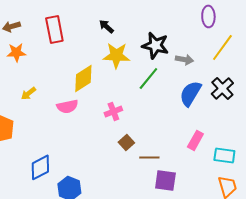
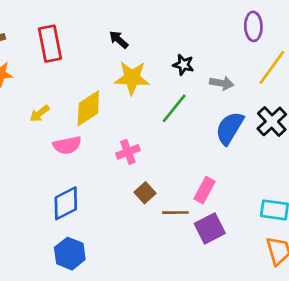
black star: (155, 45) -> (183, 65), size x0.6
yellow arrow: (28, 93) -> (39, 114), moved
pink rectangle: (195, 140) -> (204, 190), moved
blue diamond: (40, 167) -> (66, 203), moved
purple square: (165, 180) -> (210, 228), moved, turned -35

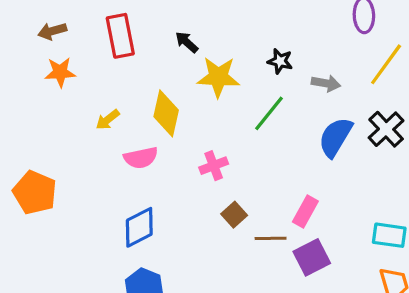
black arrow: (119, 40) -> (187, 42), moved
yellow diamond: (88, 108) -> (166, 113), turned -45

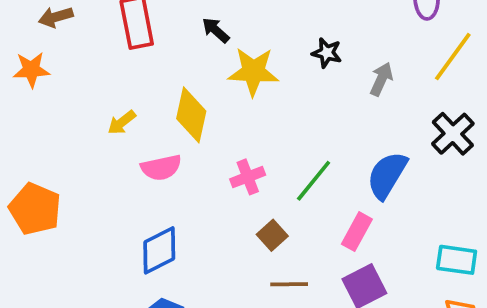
orange star: (60, 72) -> (31, 70), moved
gray arrow: (326, 83) -> (381, 79), turned -76
green line: (269, 113) -> (314, 181), moved
blue semicircle: (335, 137) -> (387, 175), moved
brown line: (271, 238) -> (289, 284), moved

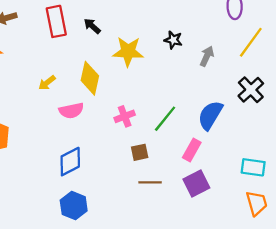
black arrow: (216, 30) -> (92, 26), moved
brown square: (272, 235) -> (140, 152), turned 30

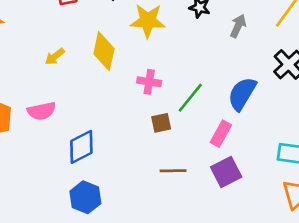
pink semicircle: (71, 111) -> (42, 111), moved
pink cross: (125, 116) -> (149, 82), moved, turned 30
brown square: (140, 152) -> (161, 123), moved

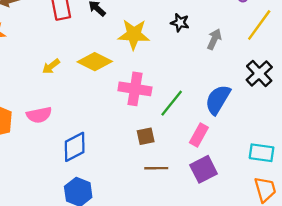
yellow diamond: (104, 51) -> (95, 62), turned -76
pink cross: (149, 82) -> (135, 89), size x1.5
brown square: (161, 123) -> (146, 136), moved

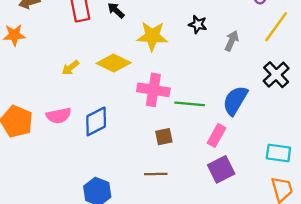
green line: (172, 103) -> (190, 104), turned 56
blue diamond: (75, 147) -> (96, 121), moved
brown line: (156, 168) -> (156, 174), moved

